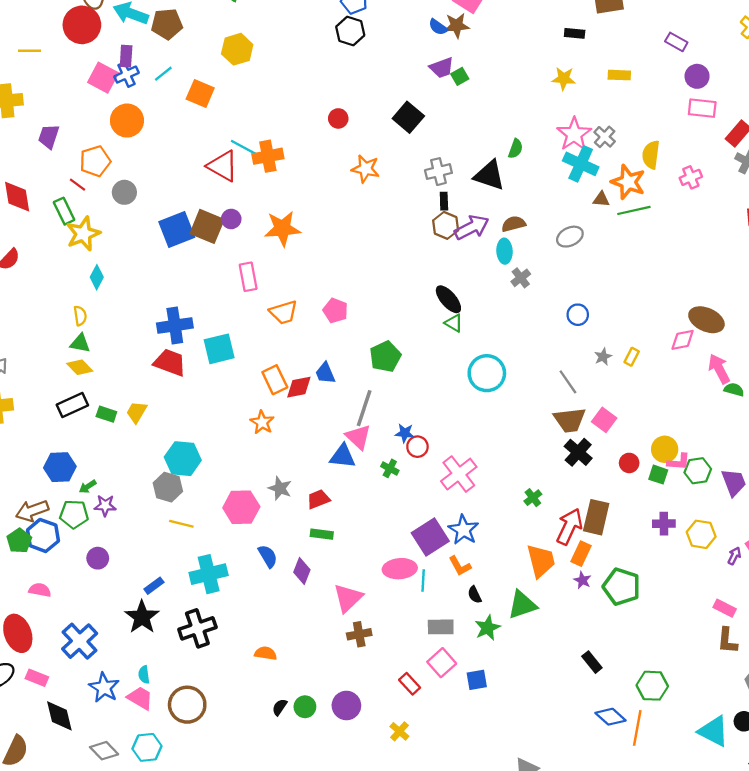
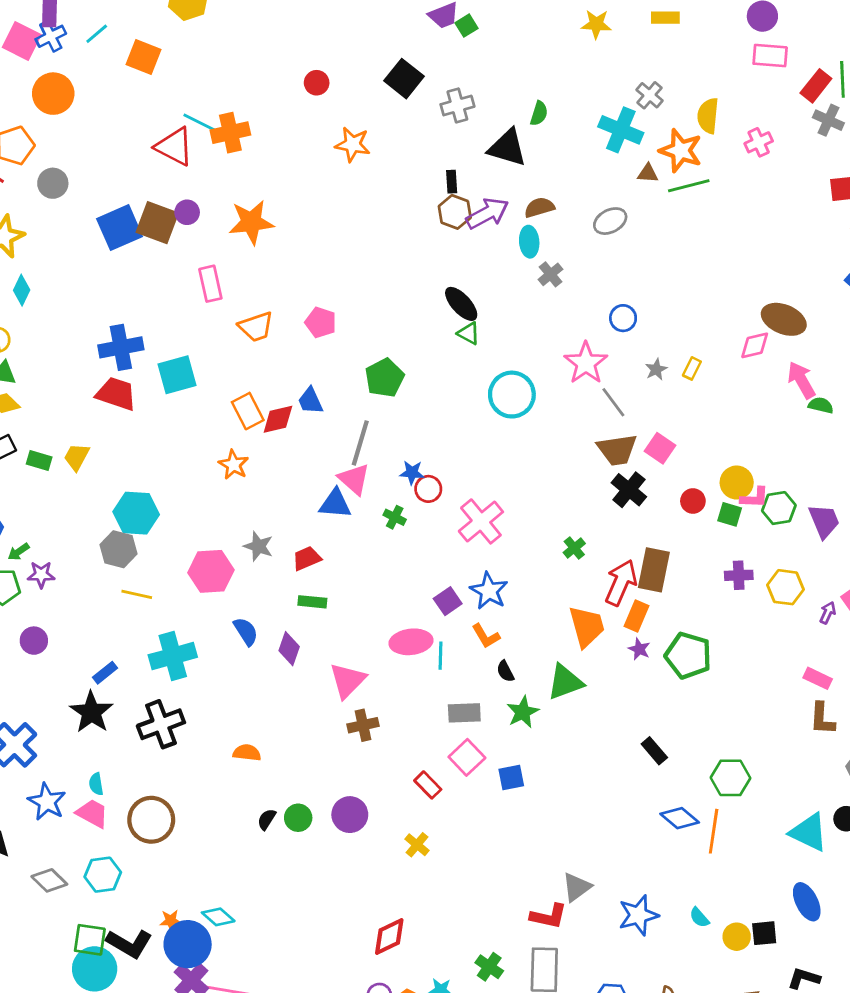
pink star: (574, 134) -> (586, 363), moved
gray cross: (438, 172) -> (457, 106), moved
purple square: (430, 537) -> (448, 601), size x0.6

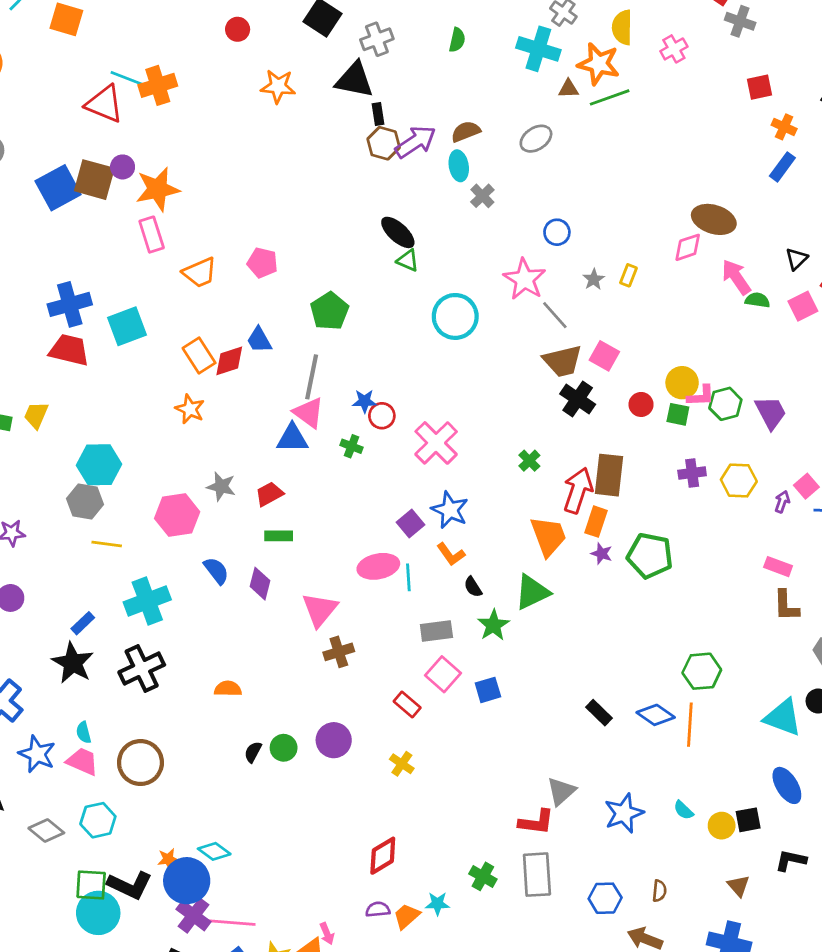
black triangle: (507, 148) -> (354, 80), moved
orange star: (251, 222) -> (158, 189), moved
black rectangle: (654, 751) -> (599, 713), moved

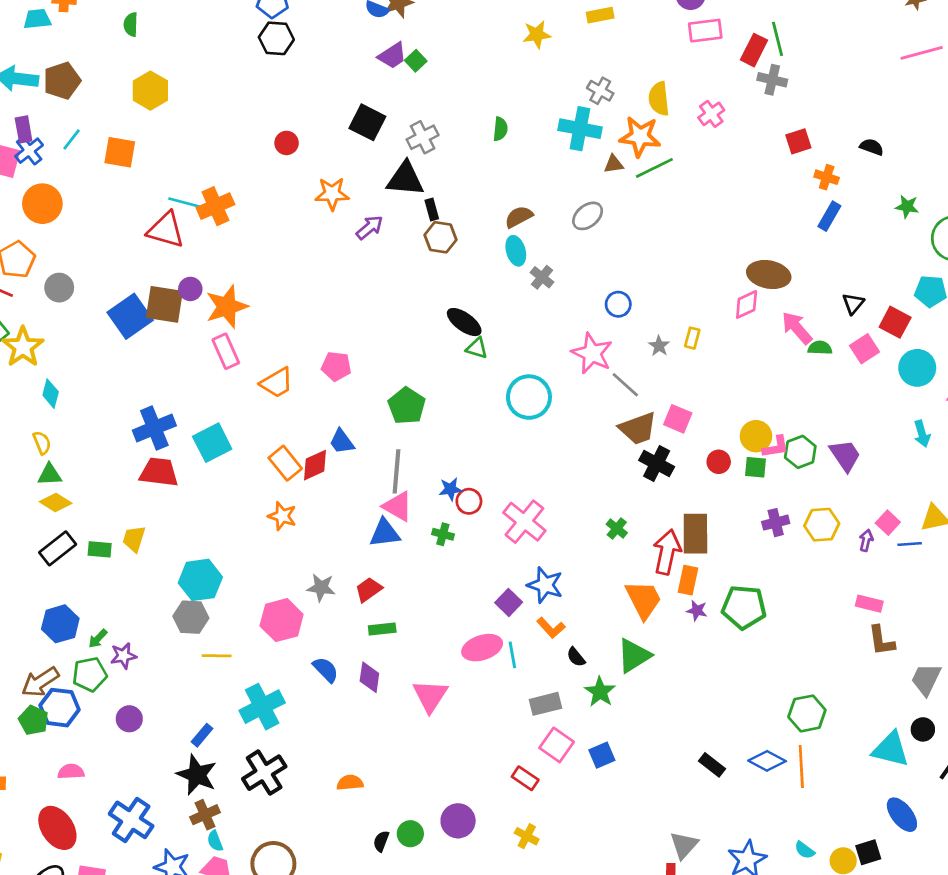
purple arrow: (415, 142) -> (370, 227), moved, size x0.7
brown cross: (339, 652) -> (205, 815), moved

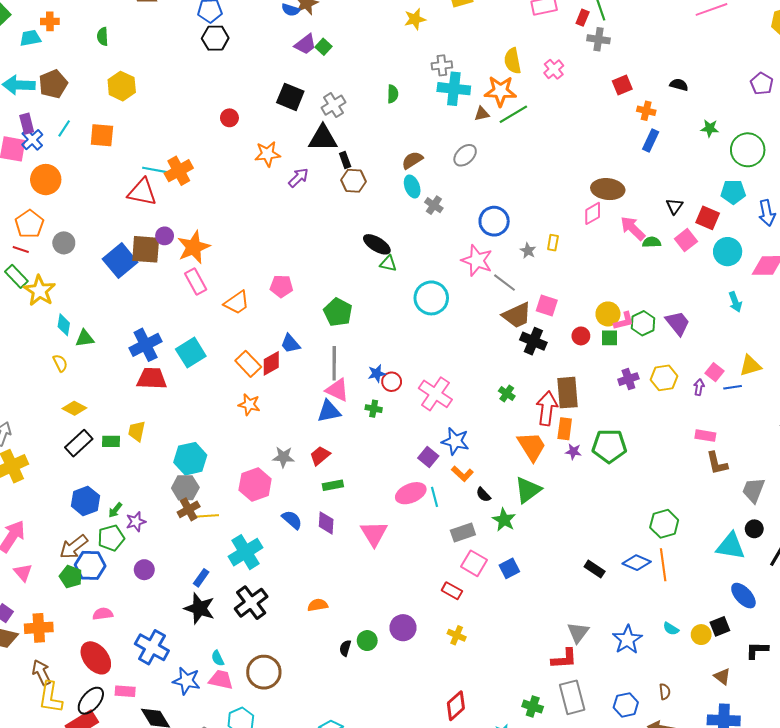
red rectangle: (754, 50) -> (583, 18), size x0.7
gray cross: (600, 91) -> (442, 65), moved, turned -30
blue circle: (618, 304) -> (494, 221), size x1.5
green triangle: (50, 475) -> (85, 338), moved
brown cross: (205, 815) -> (189, 509), moved

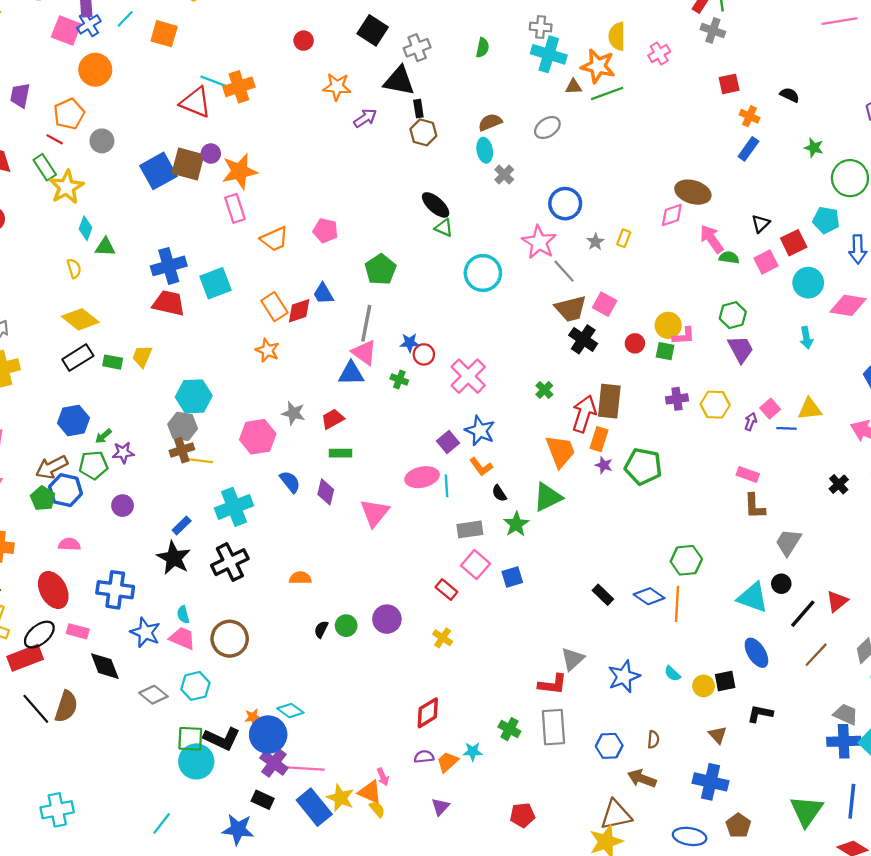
red square: (708, 218) -> (794, 243), turned 30
green hexagon: (643, 323) -> (733, 315), moved
yellow diamond: (74, 408) -> (80, 319), size x1.4
blue cross: (152, 647) -> (115, 590), turned -32

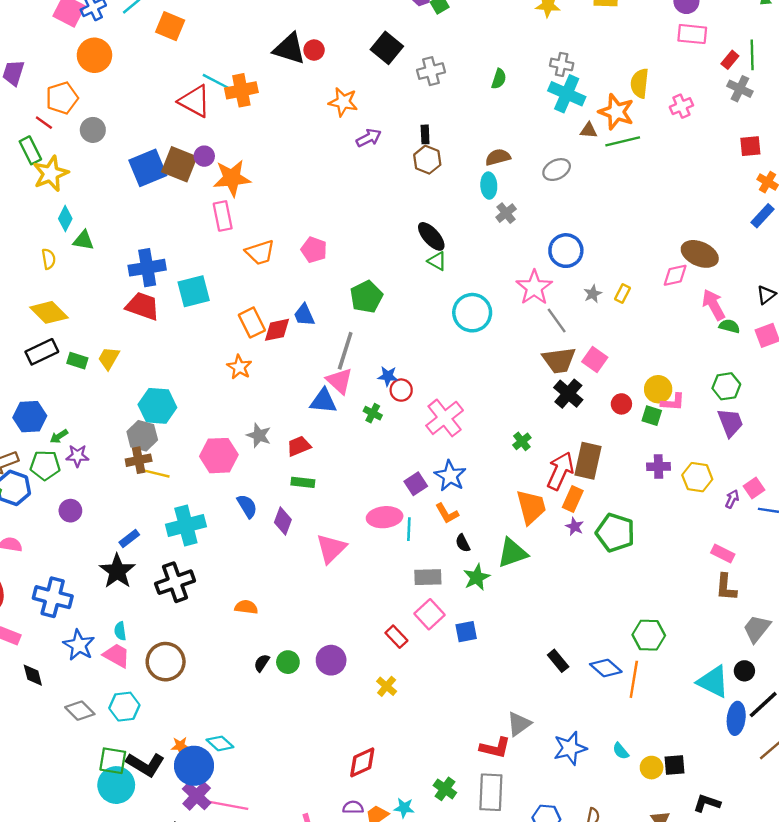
black triangle: (399, 81) -> (289, 49), moved
blue ellipse: (756, 653) -> (736, 718), moved, turned 32
black diamond: (105, 666) -> (33, 675), size x0.7

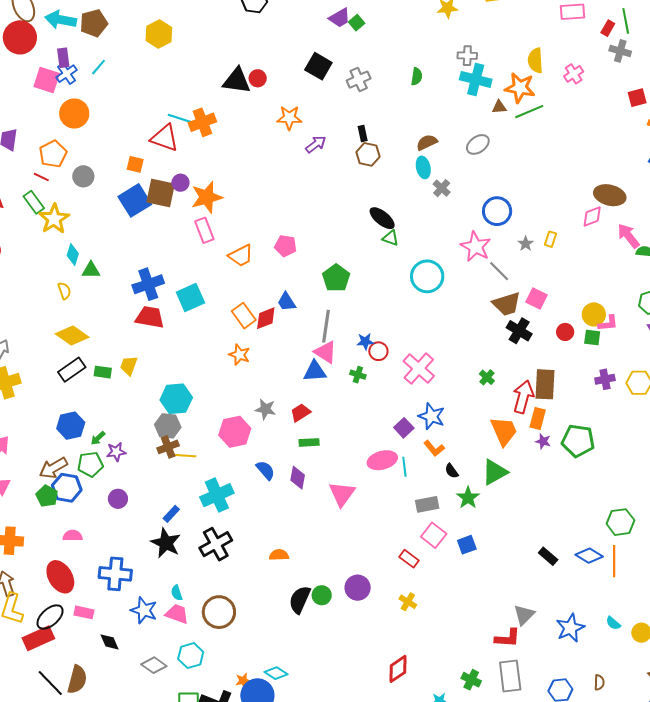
orange square: (170, 26) -> (135, 164), moved, size x0.7
black semicircle: (262, 663) -> (300, 600), size x1.8

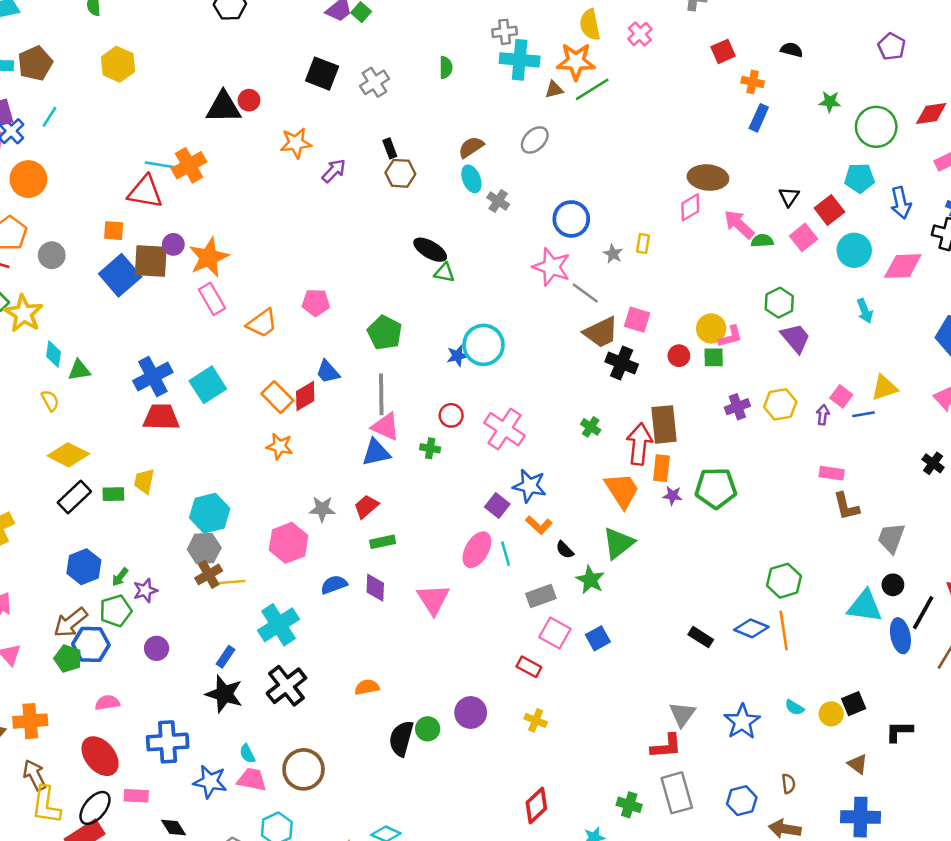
cyan circle: (427, 276) -> (484, 345), moved
blue star: (365, 341) -> (457, 356), moved
pink ellipse: (382, 460) -> (477, 550), turned -36
blue semicircle: (266, 470) -> (334, 585), turned -60

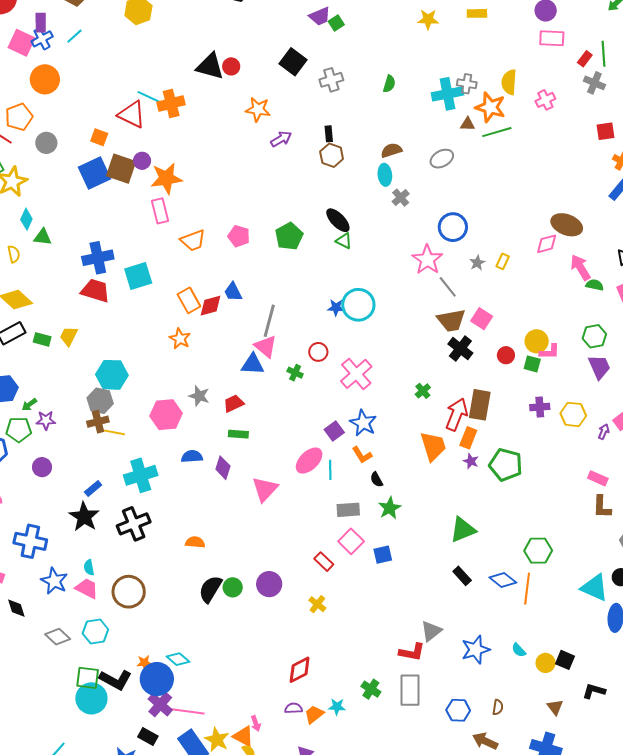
gray cross: (505, 32) -> (467, 84), moved
cyan cross: (520, 60) -> (448, 94), turned -32
green pentagon: (385, 333) -> (289, 236), moved
green triangle: (618, 543) -> (463, 530), moved
black square: (854, 704) -> (565, 660), turned 30

